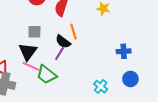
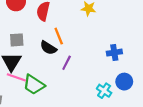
purple line: (59, 54) -> (67, 63), moved
cyan cross: (101, 87) -> (104, 91), moved

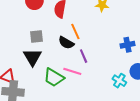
purple line: (67, 63) -> (84, 56), turned -48
pink line: (16, 77) -> (72, 71), moved

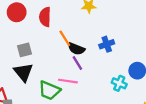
black semicircle: (66, 43) -> (76, 49), moved
blue cross: (128, 45) -> (107, 44), moved

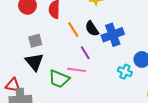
blue cross: (107, 44) -> (113, 35), size x1.5
black semicircle: (76, 49) -> (92, 29), moved, turned 35

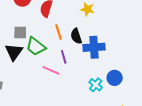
green trapezoid: (59, 79) -> (36, 46), moved

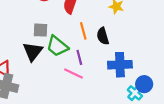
blue cross: (94, 47) -> (120, 65), moved
purple line: (64, 57) -> (79, 57), moved
cyan cross: (96, 85) -> (135, 93), moved

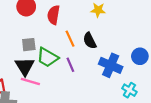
blue cross: (120, 65) -> (111, 65), turned 35
pink line: (73, 73) -> (30, 82), moved
blue circle: (144, 84) -> (140, 56), moved

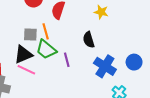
orange line: (70, 39) -> (46, 31), moved
black triangle: (25, 66) -> (23, 55), turned 30

